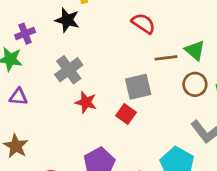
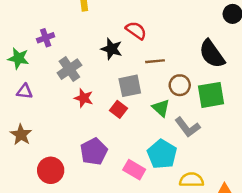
black star: (67, 20) -> (112, 49), moved
purple cross: (25, 34) -> (46, 38), moved
green triangle: (195, 50) -> (161, 108), moved

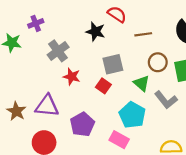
brown line: (155, 61) -> (143, 34), moved
purple triangle: (25, 91) -> (47, 106), moved, size x1.6
cyan pentagon: (162, 154) -> (132, 115), moved

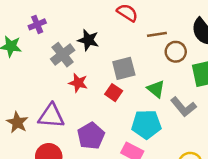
black star: (95, 32) -> (88, 40), moved
brown circle: (158, 62) -> (176, 52), moved
cyan pentagon: (132, 115) -> (146, 124), turned -30

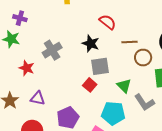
purple cross: (37, 24) -> (20, 18), moved, turned 32
black star: (88, 40) -> (91, 43), moved
red star: (78, 83) -> (27, 68), moved
purple triangle: (51, 116) -> (38, 98), size x0.7

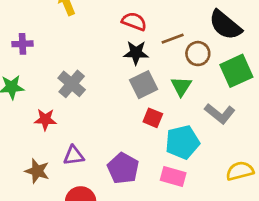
purple cross: (20, 18) -> (22, 44), moved
black star: (91, 43) -> (136, 53), moved
red square: (90, 85) -> (153, 118), moved
green triangle: (124, 86) -> (181, 86), moved, turned 35

